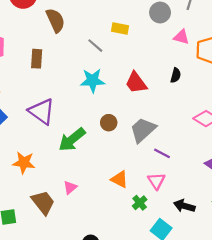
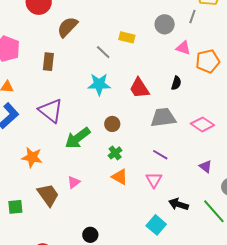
brown semicircle: (55, 20) -> (67, 27), turned -115
gray trapezoid: (143, 130) -> (163, 118), moved, turned 32
green cross: (140, 203) -> (115, 153), moved

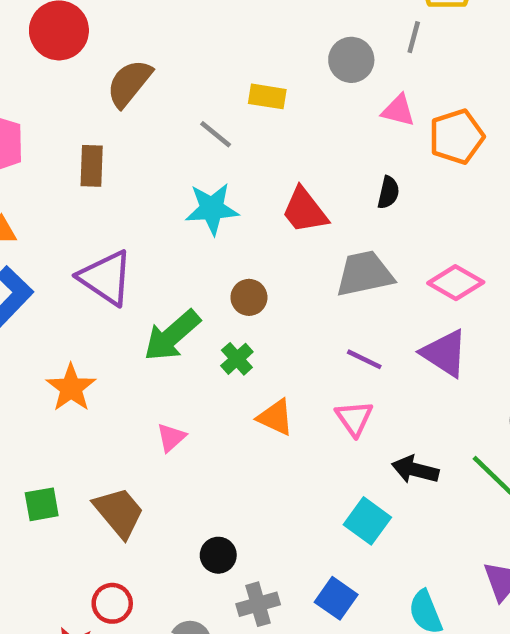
green cross: (115, 153) -> (237, 359), moved
orange star: (32, 157) -> (71, 388), turned 30
purple triangle: (206, 166) -> (445, 353), moved, size x1.6
brown trapezoid: (48, 195) -> (119, 512), moved

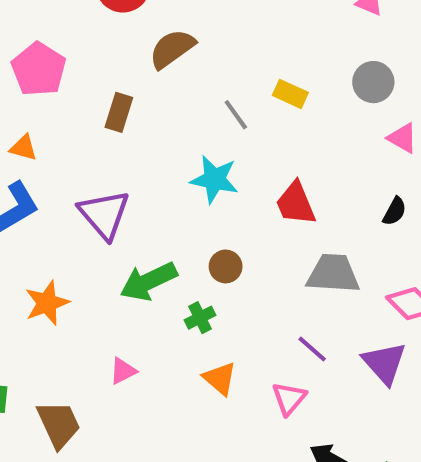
black semicircle: (388, 192) -> (395, 211), moved

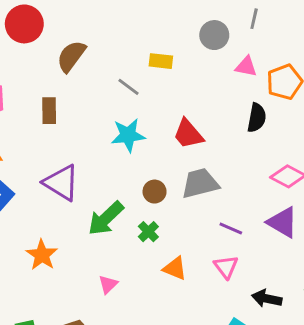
black semicircle: (395, 211) -> (257, 118), size x1.4
gray trapezoid: (333, 274) -> (200, 183), moved

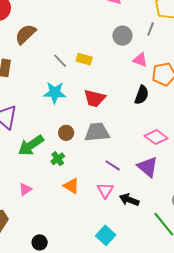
yellow rectangle: (161, 61) -> (84, 59), moved
red trapezoid: (188, 134) -> (95, 98), turned -45
black arrow: (267, 299) -> (129, 200), moved

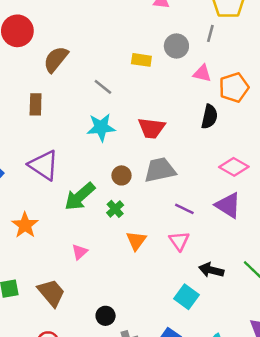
yellow rectangle: (84, 59) -> (141, 60), moved
orange triangle: (71, 186) -> (136, 241), turned 42
black arrow: (129, 200) -> (211, 270), moved

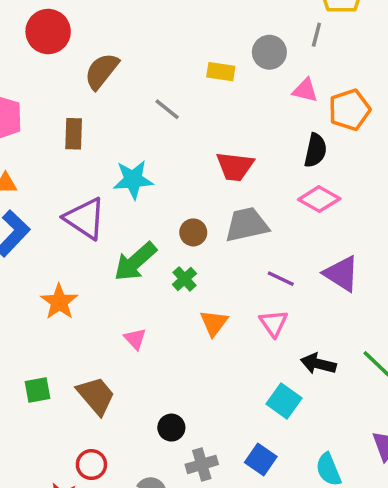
cyan star: (101, 127) -> (133, 180), moved
pink diamond: (234, 167) -> (319, 199), moved
pink triangle: (80, 252) -> (135, 339), turned -30

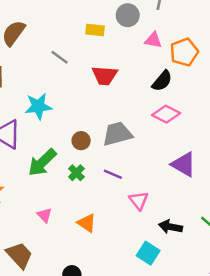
black semicircle: (315, 150) -> (162, 81), turned 30
red trapezoid: (235, 166) -> (105, 75), moved
purple line: (281, 279) -> (113, 174), moved
orange triangle: (214, 323) -> (87, 223), moved, turned -30

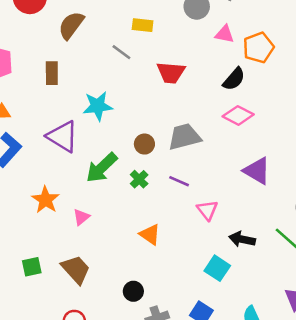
yellow rectangle: (95, 30) -> (143, 25), moved
pink triangle: (44, 215) -> (81, 217), moved, turned 35

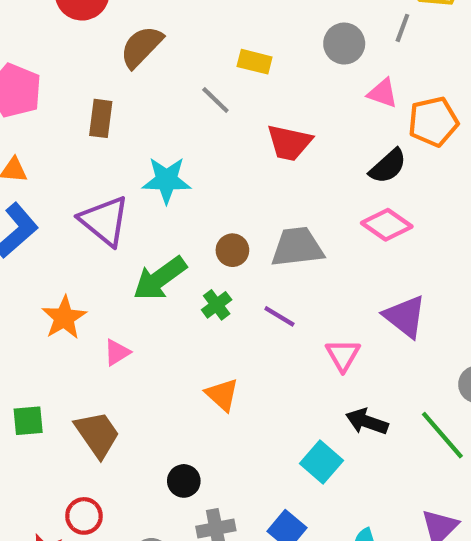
pink triangle: (207, 210) -> (343, 355), moved

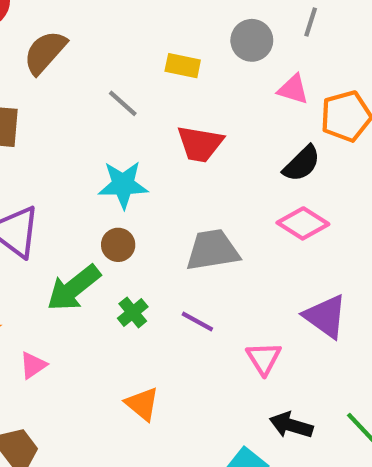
yellow rectangle: (255, 62) -> (183, 66), moved
cyan star: (167, 180) -> (123, 185), moved
brown circle: (232, 250) -> (118, 245), moved

